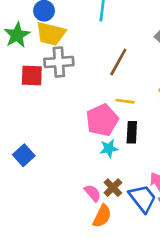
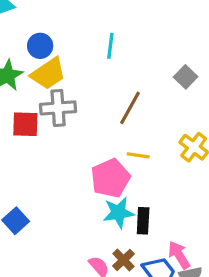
yellow trapezoid: (51, 34) -> (48, 74), turned -48
black rectangle: (132, 132) -> (143, 221), moved
cyan star: (109, 148) -> (119, 213), size x1.4

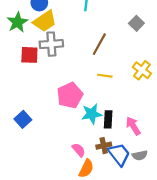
pink pentagon: (110, 178) -> (70, 95), moved
pink arrow: (179, 255) -> (133, 126), moved
brown cross: (123, 260) -> (104, 146), moved, turned 32

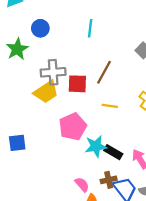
yellow trapezoid: (45, 21) -> (46, 92), moved
red square: (29, 55) -> (77, 84), moved
blue square: (23, 119) -> (17, 143), moved, turned 35
black rectangle: (108, 119) -> (113, 152), turned -63

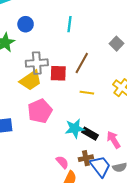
pink pentagon: (73, 127) -> (40, 111), moved

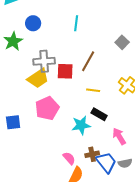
black rectangle: (90, 134) -> (99, 114), moved

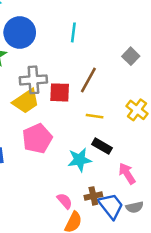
blue circle: (33, 23) -> (20, 32), size x1.6

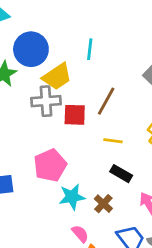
yellow trapezoid: (26, 101) -> (57, 77), moved
cyan star: (80, 160) -> (72, 197), moved
brown cross: (93, 196) -> (103, 204), moved, turned -35

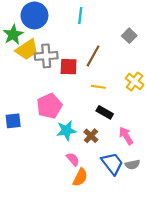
yellow trapezoid: (57, 77) -> (27, 50), moved

